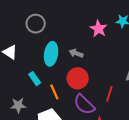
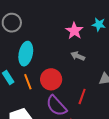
gray arrow: (76, 53) -> (78, 56), moved
orange line: (54, 92) -> (28, 82), moved

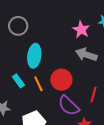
gray arrow: (78, 56) -> (86, 55), size x1.5

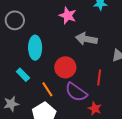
pink star: (81, 30) -> (68, 15), moved
orange line: (38, 84) -> (47, 89), moved

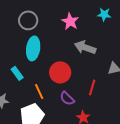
gray circle: (15, 20) -> (28, 20), moved
purple semicircle: (76, 92) -> (67, 98), size x0.7

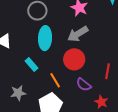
gray arrow: (85, 47) -> (78, 34), moved, turned -45

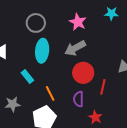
red circle: (74, 59) -> (83, 73), moved
purple semicircle: (84, 85) -> (78, 99), turned 49

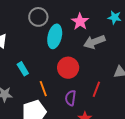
gray arrow: (75, 48) -> (94, 42), moved
cyan ellipse: (42, 51) -> (55, 36), moved
red circle: (83, 73) -> (68, 68), moved

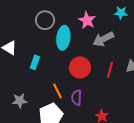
cyan rectangle: (23, 69) -> (35, 62), moved, turned 56
red line: (96, 89) -> (110, 70), moved
purple semicircle: (71, 98) -> (77, 98), moved

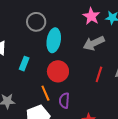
pink star: (87, 20) -> (91, 16), moved
red circle: (80, 68) -> (58, 71), moved

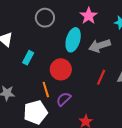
pink star: (91, 16) -> (89, 16), moved
cyan ellipse: (54, 40) -> (73, 40), moved
purple semicircle: (64, 101) -> (64, 99), turned 35

